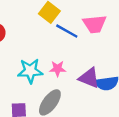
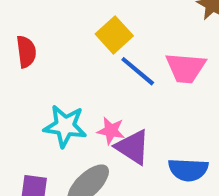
purple triangle: (89, 78) -> (133, 147), moved

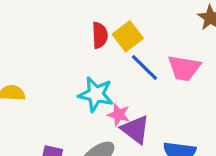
red semicircle: (26, 52) -> (100, 35), moved
cyan star: (65, 126) -> (96, 94), moved

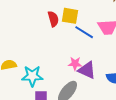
yellow square: (128, 36) -> (70, 16), turned -30
cyan star: (96, 94) -> (32, 76), moved

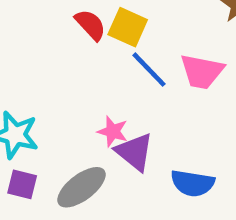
red semicircle: (53, 19) -> (90, 25), turned -42

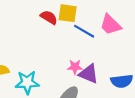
pink trapezoid: (202, 72) -> (110, 25), turned 50

